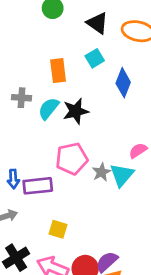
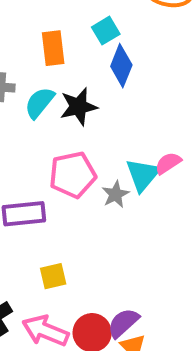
blue diamond: (123, 83) -> (121, 66), moved
cyan triangle: (122, 175) -> (143, 175), moved
yellow square: (58, 229) -> (53, 276), turned -30

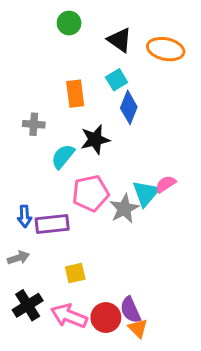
cyan semicircle: (39, 103) -> (63, 156), moved
gray star: (115, 194) -> (124, 209), size x1.4
purple semicircle: (123, 323) -> (130, 310), turned -72

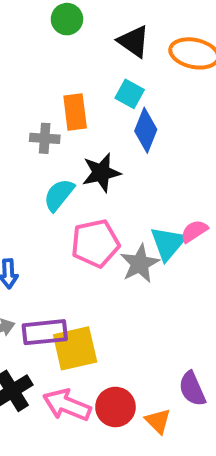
cyan square: (117, 80) -> (130, 94), turned -30
gray cross: (34, 124) -> (45, 138), moved
purple rectangle: (52, 224) -> (45, 332), moved
yellow square: (75, 273) -> (75, 348), size x1.6
purple semicircle: (130, 310) -> (192, 389), moved

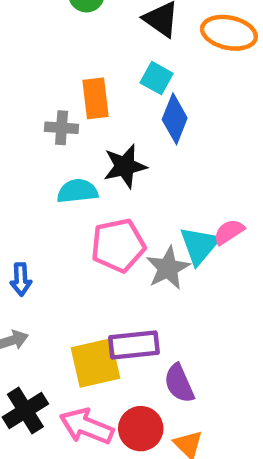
cyan semicircle: (59, 195) -> (77, 191), turned 45
purple rectangle: (45, 332) -> (134, 345), moved
purple semicircle: (192, 389) -> (179, 383), moved

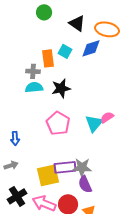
cyan square: (157, 78) -> (65, 51), moved
blue diamond: (175, 119) -> (91, 48), moved, turned 50
cyan semicircle: (77, 191) -> (34, 87), moved
pink pentagon: (118, 245) -> (58, 123), turned -30
gray star: (168, 268) -> (82, 167), moved, turned 30

